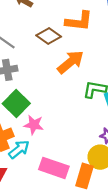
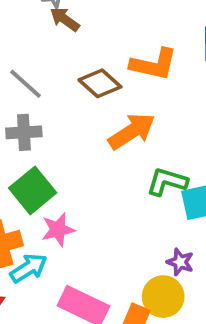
pink star: (34, 125) -> (58, 230), turned -30

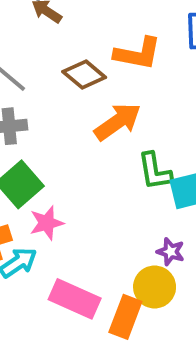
green L-shape: (167, 182) -> (155, 171), turned -114

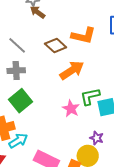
green L-shape: (155, 171) -> (90, 96), turned 85
pink star: (47, 223) -> (71, 109), moved, turned -30

